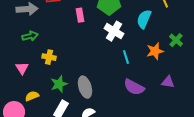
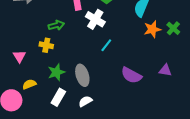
white cross: (114, 31) -> (95, 19), moved
green arrow: (30, 36) -> (56, 25), moved
orange star: (155, 51) -> (152, 29), moved
cyan line: (126, 57) -> (106, 45), moved, turned 56

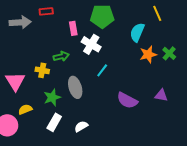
green arrow: (56, 25) -> (61, 56), moved
pink triangle: (19, 56) -> (15, 81), size x1.5
gray ellipse: (82, 75) -> (75, 87), moved

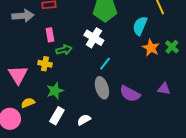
pink rectangle: (73, 28) -> (50, 35), moved
orange star: (148, 54) -> (151, 48), turned -30
gray ellipse: (75, 87) -> (102, 88), moved

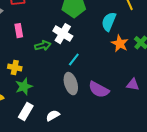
green arrow: (64, 50) -> (43, 46), moved
yellow cross: (45, 64) -> (15, 68), moved

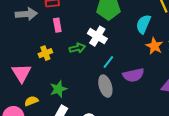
pink rectangle: (19, 31) -> (57, 25), moved
yellow cross: (15, 68) -> (45, 53), moved, turned -32
purple semicircle: (99, 90) -> (133, 75), moved, turned -40

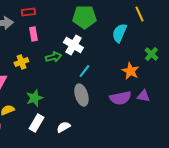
orange star: (154, 46) -> (130, 71), moved
purple semicircle: (133, 75) -> (120, 98), moved

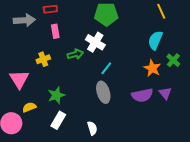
cyan semicircle: (119, 33) -> (155, 40), moved
green cross: (151, 54) -> (173, 60), moved
purple triangle: (143, 96) -> (165, 93), turned 40
white semicircle: (63, 127) -> (92, 128), moved, turned 104

